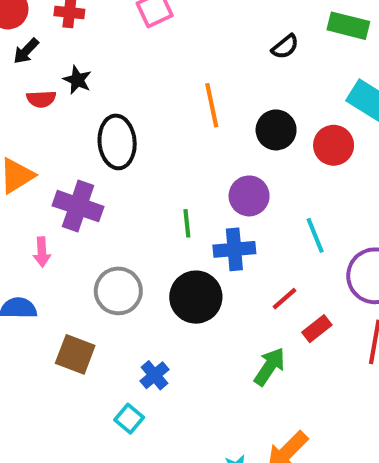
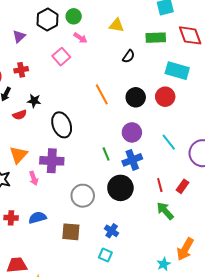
pink arrow: (42, 252) -> (34, 178), moved
red line: (284, 299) -> (160, 185), moved, turned -48
green arrow: (270, 367) -> (165, 211), turned -60

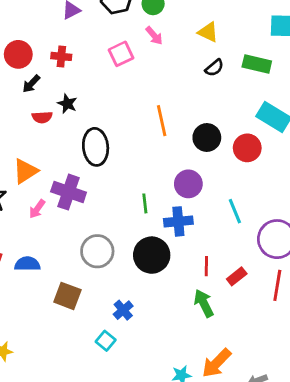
black semicircle: (129, 56) -> (214, 68), moved
pink arrow: (34, 178) -> (37, 209), turned 40

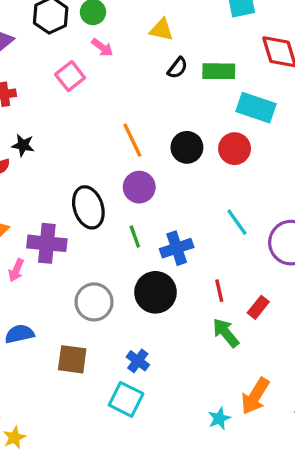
green rectangle: (257, 64) -> (219, 71), moved
black ellipse: (96, 147) -> (88, 207), moved
purple circle: (188, 184) -> (139, 187), moved
red rectangle: (237, 276) -> (258, 307), moved
cyan square: (106, 341) -> (126, 399), size x1.5

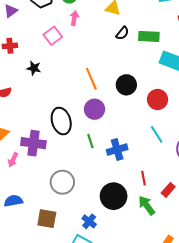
pink arrow: (102, 47) -> (74, 18), turned -120
black star: (23, 145) -> (34, 68), moved
red circle: (235, 149) -> (158, 100), moved
black circle: (156, 292) -> (114, 196), moved

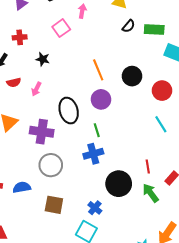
blue cross: (117, 150) -> (93, 154), moved
pink arrow: (13, 160) -> (36, 89), moved
gray circle: (62, 182) -> (51, 165), moved

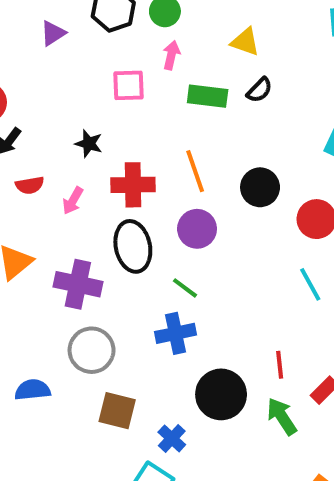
pink square: (61, 28) -> (129, 85), turned 30
green rectangle: (154, 30) -> (208, 96), moved
red cross: (20, 37) -> (133, 185), moved, size x1.5
green line: (97, 130) -> (185, 288), turned -40
brown square: (54, 205) -> (117, 411), moved

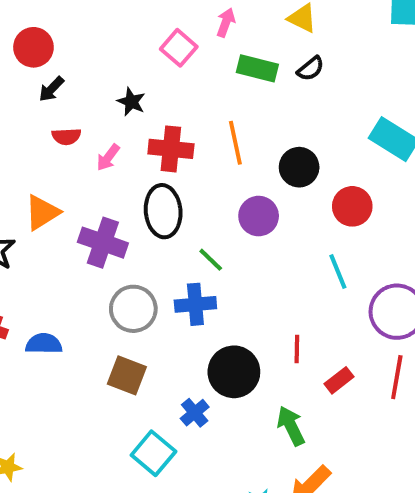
pink square: (129, 85) -> (179, 48), turned 36
purple circle: (197, 229) -> (259, 216), moved
gray circle: (92, 350) -> (133, 309), moved
green arrow: (282, 416) -> (291, 426), moved
blue cross: (172, 438) -> (195, 413), moved

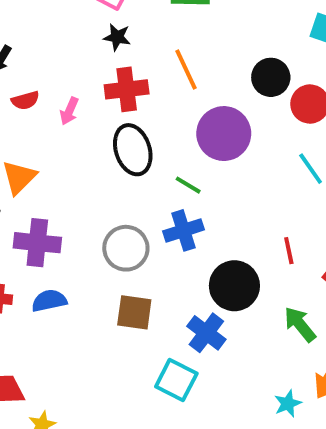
black star: (131, 102) -> (117, 37), moved
black circle: (299, 167) -> (271, 77), moved
purple circle: (259, 216) -> (224, 134), size x1.4
purple cross: (103, 243) -> (37, 243), moved
blue cross: (195, 413) -> (206, 333), size x1.4

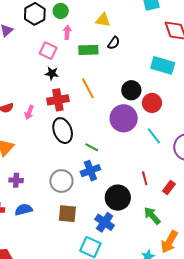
purple circle: (224, 134) -> (124, 118), moved
purple cross: (37, 243) -> (16, 180), size x0.6

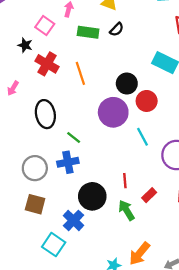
black star: (52, 73) -> (25, 45), moved
red cross: (58, 100) -> (47, 64), moved, turned 30
green arrow: (152, 216) -> (126, 210), moved

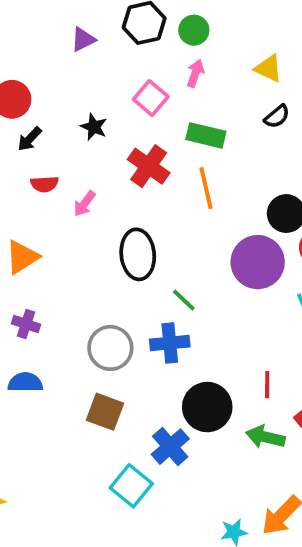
green rectangle: (88, 32) -> (206, 135), moved
black star: (25, 45) -> (94, 127), moved
green arrow: (126, 210) -> (265, 437), turned -50

